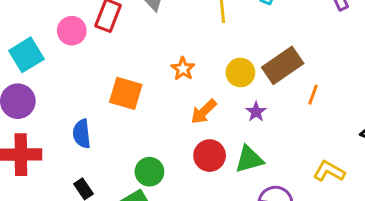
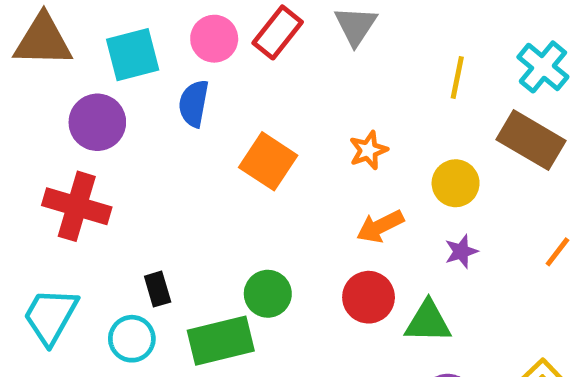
brown rectangle: (283, 65) -> (531, 140), moved, turned 48
blue semicircle: (82, 134) -> (194, 103), moved

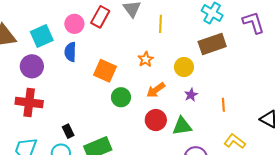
yellow line: (457, 77) -> (160, 24), moved
brown rectangle: (531, 140) -> (212, 44), turned -40
orange line: (557, 252) -> (223, 105), moved, turned -32
green circle: (268, 294) -> (121, 97), moved

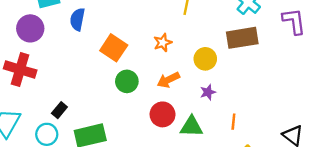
orange line: (223, 105) -> (233, 122), moved
black rectangle: (68, 131) -> (59, 110), turned 56

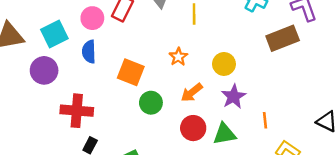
brown rectangle: (242, 38) -> (283, 38), moved
red cross: (20, 69) -> (77, 111), moved
purple star: (208, 92) -> (234, 96), size x1.5

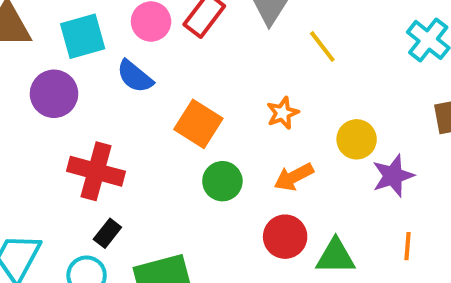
yellow line: (194, 14) -> (322, 46), turned -48
blue semicircle: (89, 52) -> (135, 76), turned -60
purple star: (234, 96) -> (393, 176), moved

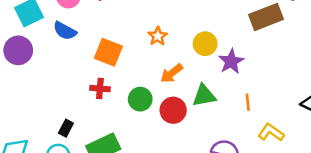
red cross: (96, 171) -> (100, 89), moved, size x0.6
green circle: (222, 181) -> (140, 99), moved
green triangle: (336, 256) -> (204, 96), moved

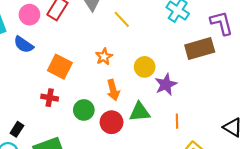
orange arrow: (172, 73) -> (113, 90), turned -72

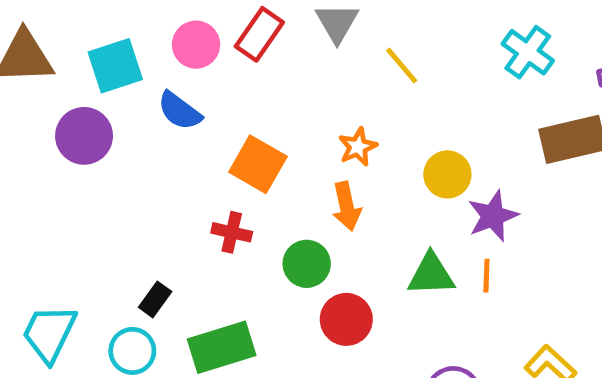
orange arrow: (113, 90) -> (347, 206), moved
orange line: (177, 121) -> (486, 276), moved
red circle: (112, 122) -> (346, 319), moved

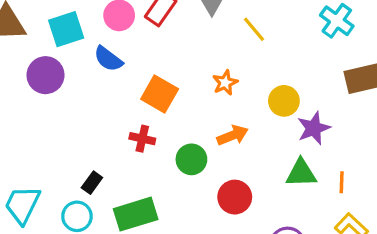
orange arrow: (347, 206) -> (233, 135), moved, turned -100
green triangle: (431, 274) -> (301, 173), moved
orange line: (486, 276) -> (342, 182), moved
red circle: (346, 319) -> (235, 197), moved

